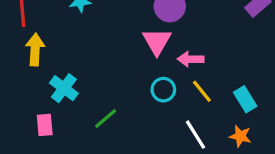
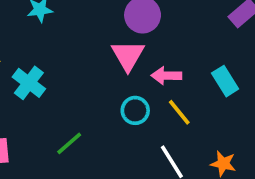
cyan cross: (64, 88) -> (29, 83), moved
cyan rectangle: (245, 99) -> (225, 81), moved

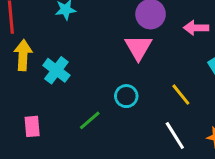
pink arrow: (166, 76) -> (196, 28), moved
cyan circle: (135, 110) -> (126, 96), moved

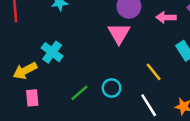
yellow arrow: (23, 55) -> (25, 71), moved, turned -120
cyan circle: (126, 96) -> (112, 88), moved

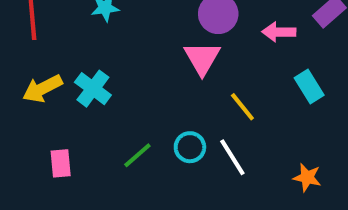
yellow arrow: (25, 71) -> (42, 89), moved
yellow line: (154, 72) -> (242, 107), moved
white line: (149, 105) -> (232, 157), moved

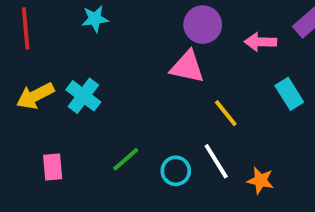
pink triangle: (202, 58) -> (187, 67), turned -48
cyan circle: (190, 147) -> (176, 171), moved
orange star: (307, 177) -> (260, 180), moved

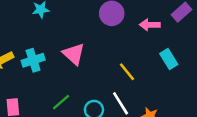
pink triangle: (187, 67) -> (74, 54), moved, turned 30
cyan cross: (83, 96) -> (33, 60), turned 35

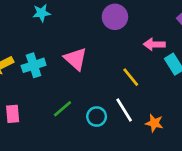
pink arrow: (150, 25) -> (154, 44), moved

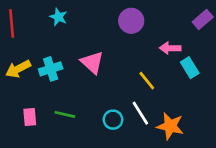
cyan star: (41, 13) -> (58, 17), turned 30
green line: (62, 109) -> (65, 114), moved, turned 54
orange star: (154, 123) -> (170, 126), size x1.5

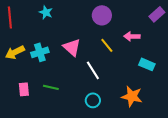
cyan rectangle: (190, 68) -> (147, 64), moved, turned -35
yellow line: (147, 81) -> (107, 45), moved
white line: (140, 113) -> (93, 70), moved
cyan circle: (113, 120) -> (93, 100), moved

